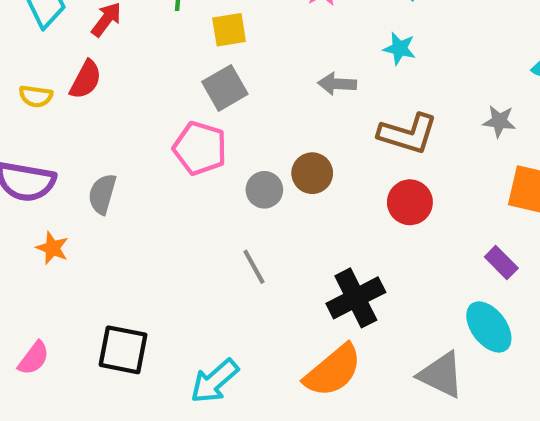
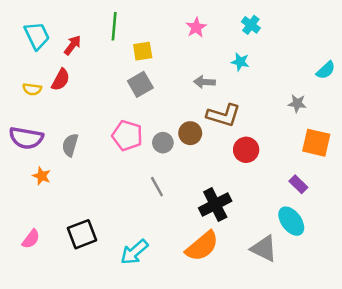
brown L-shape: (408, 134) -> (223, 115), moved
pink pentagon: (200, 148) -> (127, 136), moved
black square: (123, 350) -> (82, 234), turned -32

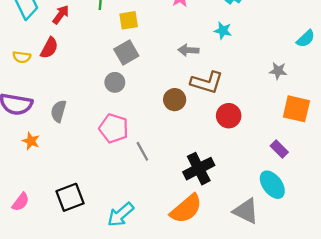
pink pentagon: (127, 136) -> (114, 128), moved
gray circle: (163, 143) -> (115, 82), moved

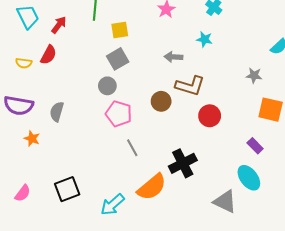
pink pentagon: (114, 128) -> (119, 114), moved
orange semicircle: (186, 209) -> (152, 187), moved

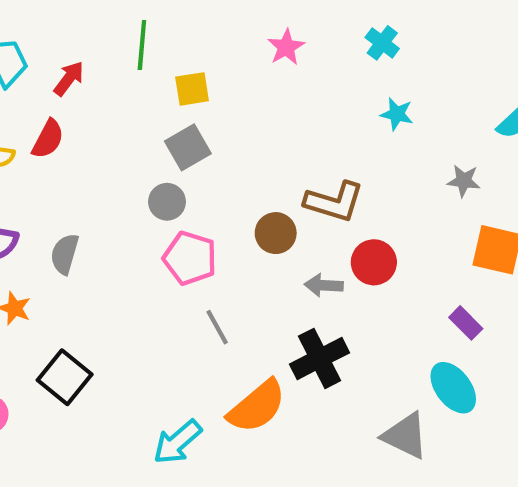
cyan star: (204, 39) -> (397, 114), moved
gray arrow: (173, 57) -> (324, 285), moved
black square: (67, 189) -> (65, 377), moved, turned -30

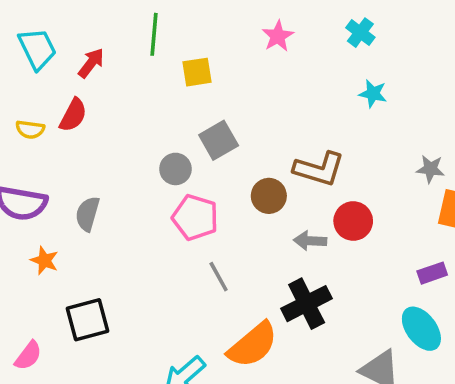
gray square: (188, 147) -> (219, 140), moved
gray star: (464, 181) -> (430, 169), moved
purple rectangle: (466, 323) -> (432, 273), turned -64
black square: (65, 377) -> (88, 320), turned 36

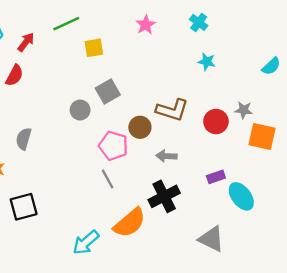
green line: (154, 34) -> (66, 24), turned 60
pink pentagon: (195, 217) -> (113, 146), moved
red circle: (353, 221) -> (216, 122), moved
purple rectangle: (432, 273) -> (216, 177), moved
cyan ellipse: (421, 329) -> (241, 196), moved

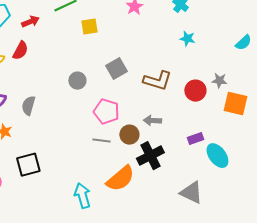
red arrow: (26, 42) -> (30, 22), turned 30
gray square: (108, 92) -> (116, 69), moved
brown circle: (140, 127) -> (129, 135), moved
gray line: (108, 179) -> (101, 141), turned -54
cyan arrow: (86, 242) -> (82, 196), turned 115

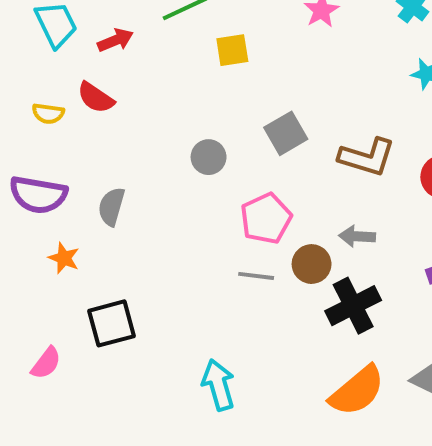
red semicircle: (20, 51) -> (96, 98), turned 96
pink pentagon: (106, 112) -> (266, 218), turned 30
orange semicircle: (120, 179) -> (357, 391), moved

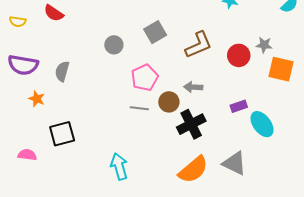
yellow semicircle: (48, 113) -> (18, 22), moved
brown L-shape: (367, 157) -> (199, 45), turned -40
pink semicircle: (46, 363) -> (27, 155), turned -120

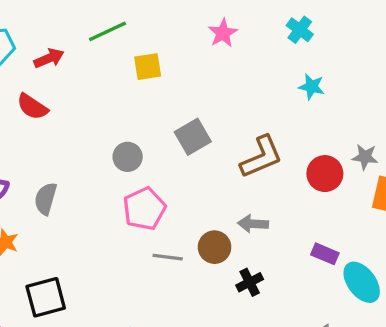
pink pentagon: (145, 78) -> (144, 209), moved
purple rectangle: (239, 106) -> (325, 254), turned 42
black cross: (191, 124) -> (250, 282), size x0.6

